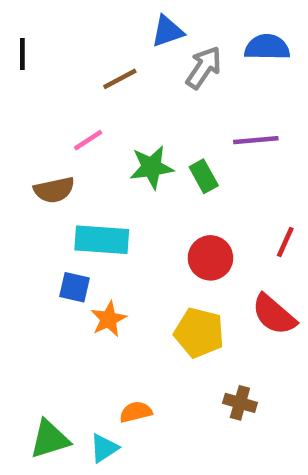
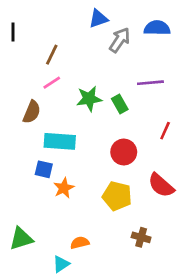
brown line: (120, 79) -> (52, 55), moved, turned -36
brown semicircle: (54, 190) -> (32, 112), turned -55
red line: (285, 242) -> (165, 131), moved
green triangle: (50, 439) -> (21, 239), moved

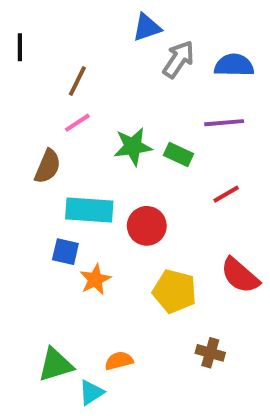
blue semicircle: (157, 28) -> (234, 65), moved
green rectangle: (120, 104) -> (178, 154), turned -36
red line: (165, 131) -> (226, 194), moved, turned 36
red circle: (124, 152) -> (147, 226), moved
green triangle: (21, 239) -> (56, 365), moved

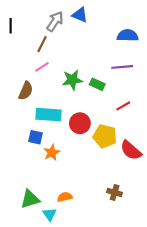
blue triangle: (147, 28) -> (80, 15), turned 42
gray arrow: (178, 59) -> (55, 21), moved
yellow pentagon: (175, 291) -> (105, 136), moved
cyan triangle: (91, 392) -> (50, 214), turned -32

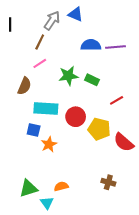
blue semicircle: (128, 36) -> (91, 45), moved
purple line: (122, 67) -> (116, 47), moved

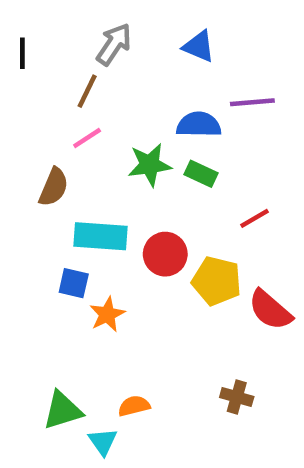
blue triangle: (76, 14) -> (199, 46), moved
blue semicircle: (91, 45) -> (199, 125), moved

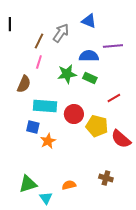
gray arrow: (114, 44) -> (61, 33), moved
pink line: (87, 138) -> (39, 62), turned -40
orange semicircle: (134, 406) -> (69, 185), moved

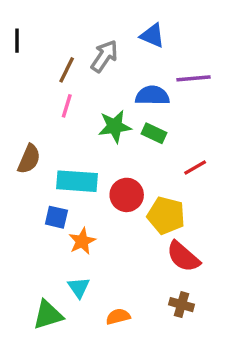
brown semicircle: (24, 84) -> (29, 159), moved
red semicircle: (121, 139) -> (183, 257), moved
cyan triangle: (46, 198) -> (79, 287), moved

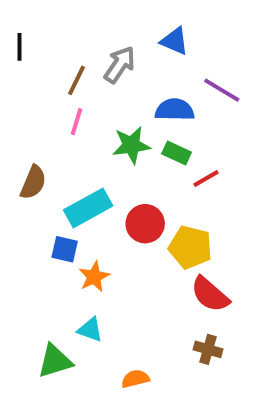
purple line: (193, 78) -> (222, 90), turned 36
red line: (195, 168) -> (206, 179), moved
cyan rectangle: (77, 181) -> (88, 208), turned -33
cyan triangle: (79, 287) -> (90, 330), turned -35
orange semicircle: (118, 317) -> (135, 379), moved

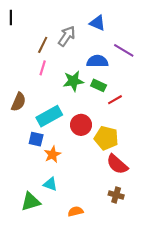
black line: (19, 47) -> (11, 17), moved

